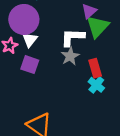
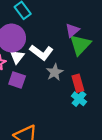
white L-shape: (73, 37) -> (41, 52), moved, turned -145

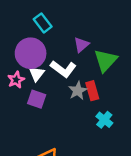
purple triangle: (72, 30) -> (81, 45), moved
red rectangle: (78, 83) -> (92, 91), moved

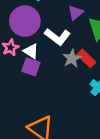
white triangle: (37, 74) -> (31, 51), moved, turned -35
red rectangle: (92, 91) -> (86, 58), turned -30

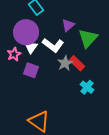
white triangle: (31, 51) -> (31, 47), moved, turned 32

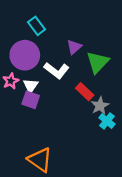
white triangle: (31, 47) -> (31, 86), moved
gray star: (65, 63) -> (100, 106), moved
cyan cross: (87, 87) -> (107, 121), moved

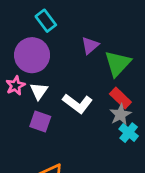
white L-shape: (56, 70) -> (78, 104), moved
red rectangle: (85, 92) -> (120, 98), moved
purple square: (31, 100) -> (40, 121), moved

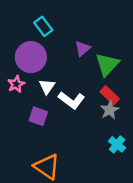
white triangle: (39, 91) -> (47, 87), moved
cyan cross: (129, 133) -> (117, 144), moved

